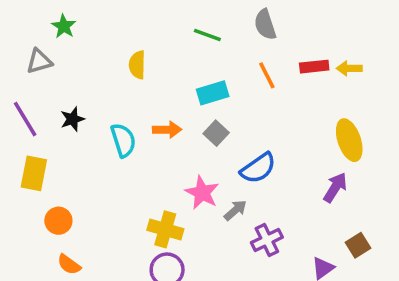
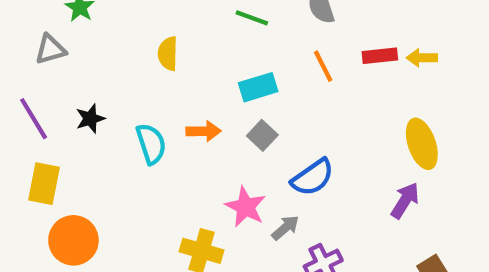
orange circle: (58, 221) -> (73, 240), size x1.5

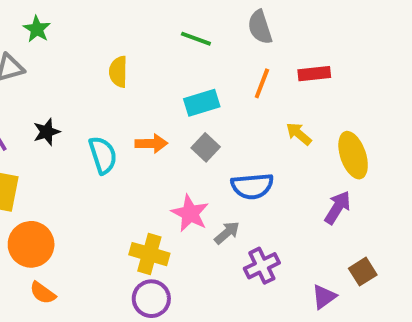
yellow arrow: (422, 58) -> (299, 134), moved, turned 40
orange line: (323, 66) -> (262, 83), turned 48
blue semicircle: (313, 177) -> (252, 186), turned 30

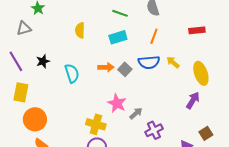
red rectangle: (314, 74) -> (197, 30), moved
cyan rectangle: (202, 103) -> (118, 37), moved
orange arrow: (151, 143) -> (106, 67), moved
blue semicircle: (252, 186) -> (149, 62), moved

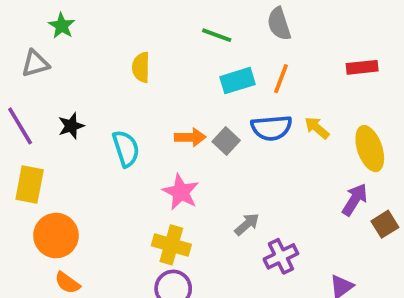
cyan rectangle: (118, 37) -> (237, 81), moved
pink star: (117, 103) -> (181, 192), moved
brown square: (206, 133) -> (385, 224), moved

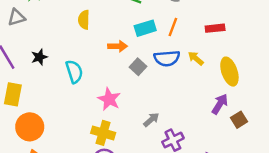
red rectangle: (362, 67) -> (215, 28), moved
orange arrow: (190, 137) -> (118, 46), moved

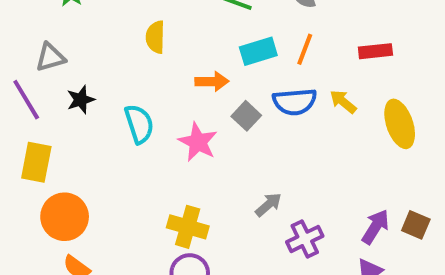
gray triangle: (16, 17) -> (50, 57), moved
pink star: (109, 99) -> (198, 142), moved
purple arrow: (220, 104) -> (375, 227), moved
brown square: (239, 120) -> (416, 225), moved, turned -35

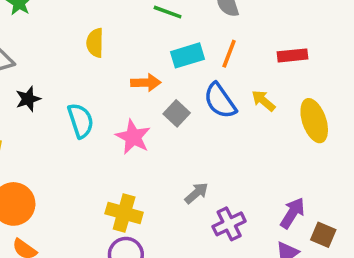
blue semicircle: (295, 102) -> (220, 101), turned 60
brown square: (416, 225) -> (323, 235), moved

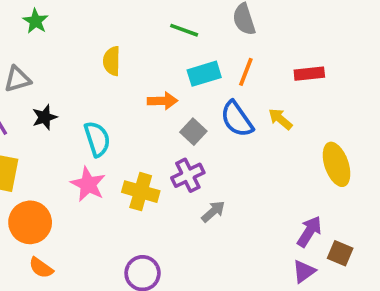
yellow ellipse: (314, 121) -> (337, 164), moved
pink star: (133, 137) -> (88, 184), moved
yellow cross: (124, 213) -> (141, 192), moved
purple cross: (229, 224) -> (188, 175), moved

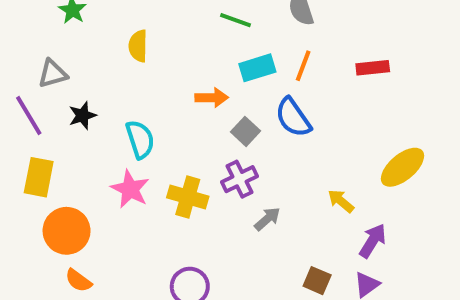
yellow semicircle: (112, 61) -> (138, 46), moved
yellow arrow: (280, 119) -> (341, 201), moved
yellow ellipse: (337, 164) -> (402, 167), turned 69
brown square: (340, 253) -> (317, 281), moved

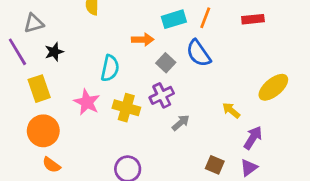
cyan semicircle: (140, 139) -> (110, 68), moved, turned 30
yellow rectangle: (39, 177) -> (39, 89), moved, turned -30

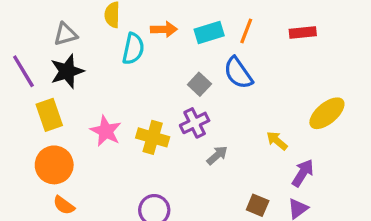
gray triangle: (34, 23) -> (65, 34), moved
orange arrow: (143, 40) -> (164, 29), moved
black star: (54, 52) -> (67, 71), size x1.5
cyan semicircle: (110, 68) -> (133, 49), moved

